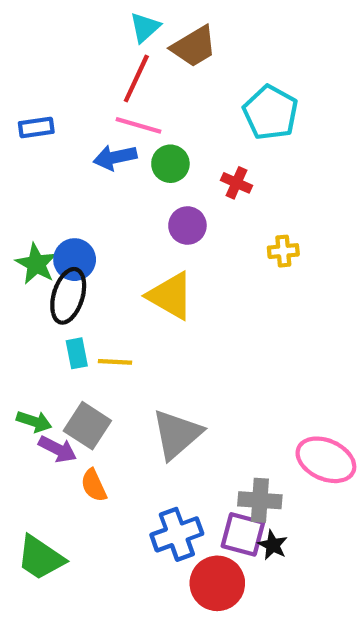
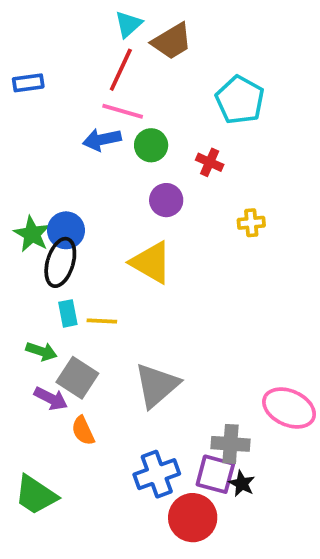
blue rectangle: (36, 127) -> (28, 83), moved
green arrow: (34, 421) -> (41, 351), moved

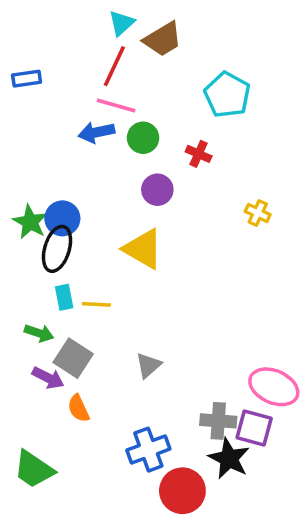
yellow cross: (251, 223) -> (258, 213), moved, turned 30
gray triangle: (157, 385) -> (148, 365), size x0.6
purple square: (215, 474) -> (254, 428), moved
black star: (242, 484) -> (229, 459), size x1.6

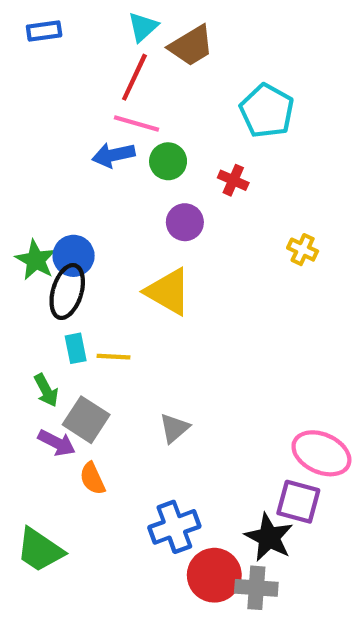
blue rectangle: (27, 79) -> (44, 31), moved
green arrow: (39, 333) -> (46, 390), turned 44
gray cross: (218, 421) -> (256, 588), moved

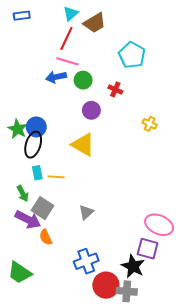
purple arrow: (57, 443) -> (28, 220), size x1.4

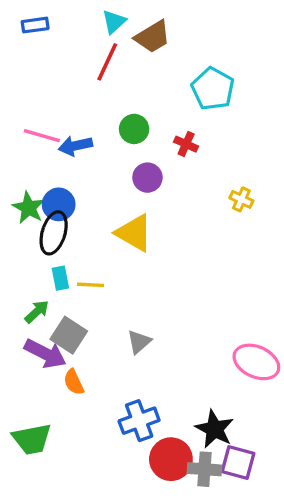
pink line: (67, 61) -> (42, 136), moved
blue arrow: (56, 77) -> (75, 146), moved
green arrow: (23, 194) -> (37, 312), turned -105
purple square: (148, 249) -> (238, 463), moved
green trapezoid: (20, 273) -> (32, 439), turned -45

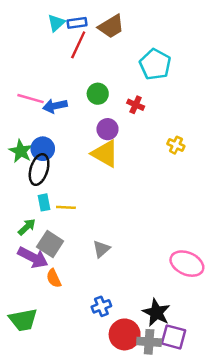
cyan triangle: (114, 22) -> (56, 23), moved
blue rectangle: (35, 25) -> (77, 23), moved
yellow triangle: (134, 233) -> (105, 154), moved
blue cross: (139, 421) -> (101, 306), size x0.7

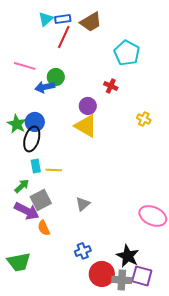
green circle: (98, 94) -> (56, 77), moved
pink line: (30, 99) -> (25, 66), moved
gray square: (50, 244) -> (41, 200), turned 30

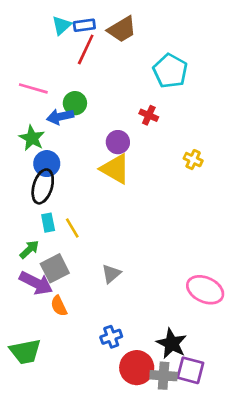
green star: (17, 124) -> (32, 138), moved
yellow line: (54, 170) -> (72, 228), turned 56

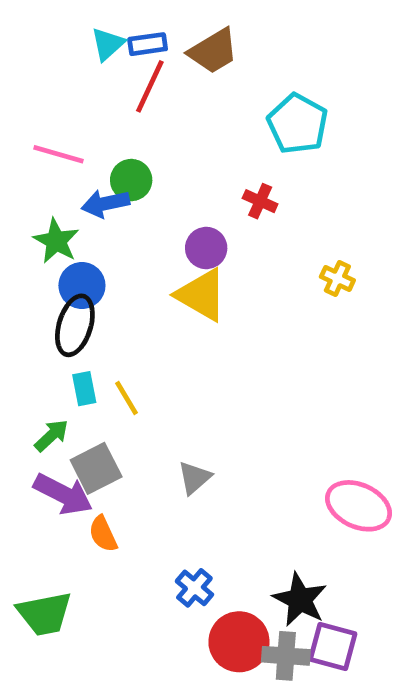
blue cross: (111, 337) -> (194, 588), turned -30

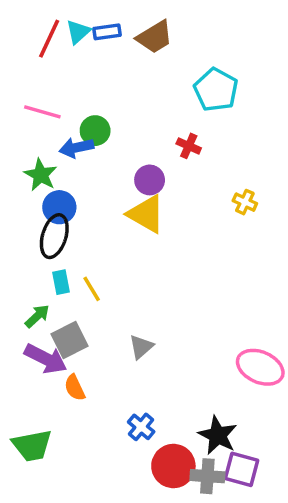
red line: (150, 86) -> (49, 39), moved

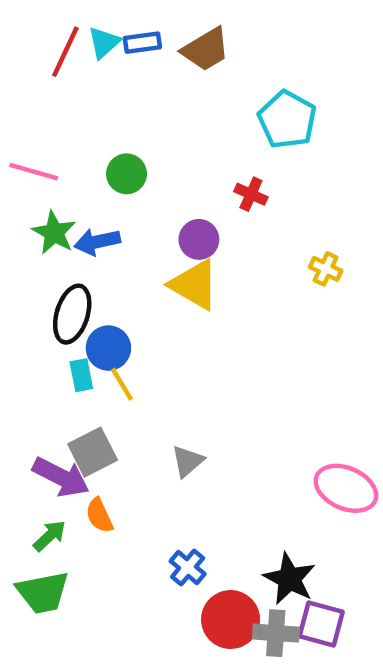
pink line: (42, 112) -> (34, 172), moved
blue arrow: (76, 148) -> (97, 242), moved
blue circle: (59, 207) -> (108, 348), moved
green arrow: (37, 316) -> (50, 536), moved

